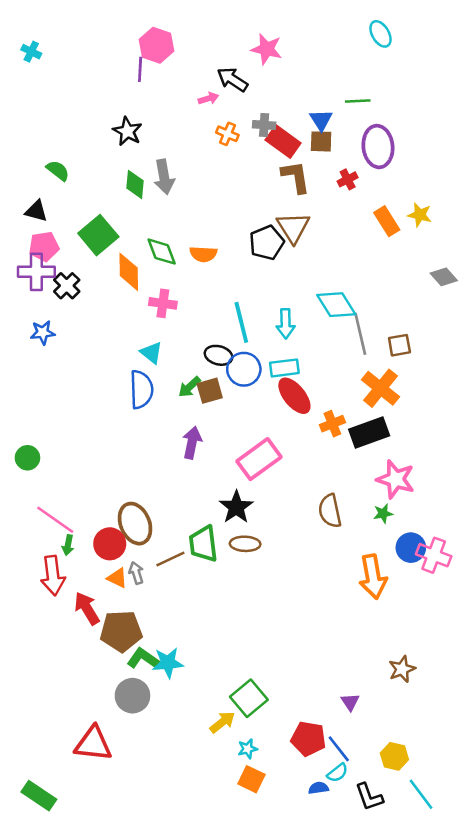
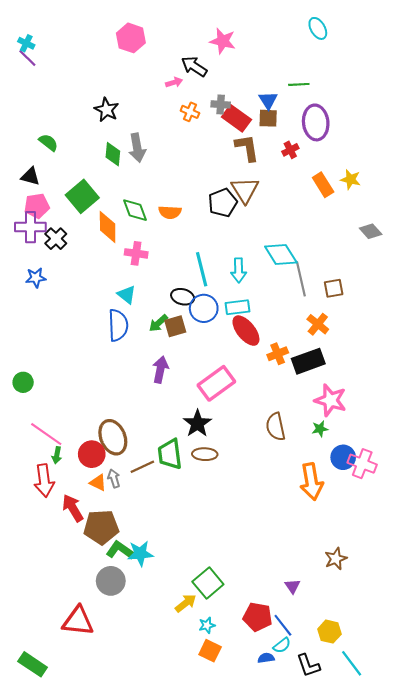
purple line: (140, 69) -> (27, 58), moved, turned -48
orange cross: (380, 388) -> (318, 324), size x0.7

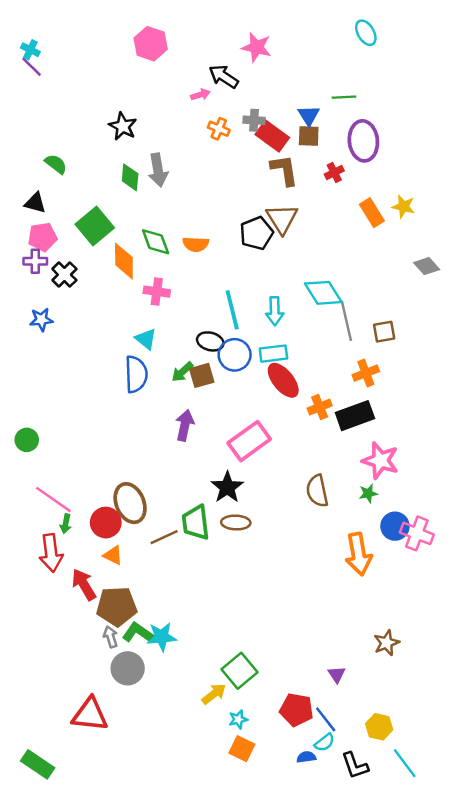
purple cross: (30, 227) -> (35, 261), size x0.7
orange cross: (318, 324) -> (366, 373), turned 30
gray arrow: (114, 478) -> (111, 637), moved

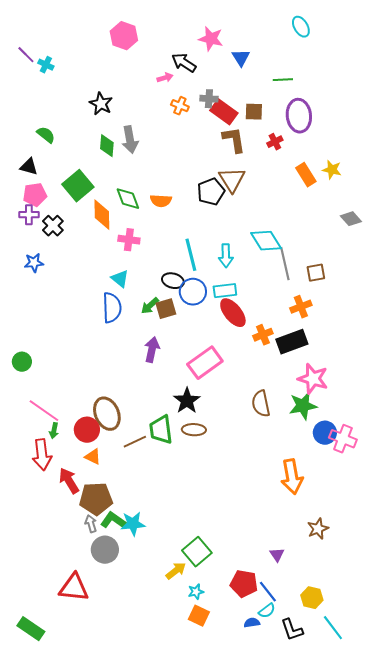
cyan cross: (30, 50) -> (46, 65), moved
blue triangle: (309, 115) -> (241, 58), moved
green star: (368, 493) -> (303, 406), size x1.8
orange arrow: (359, 554) -> (292, 477), moved

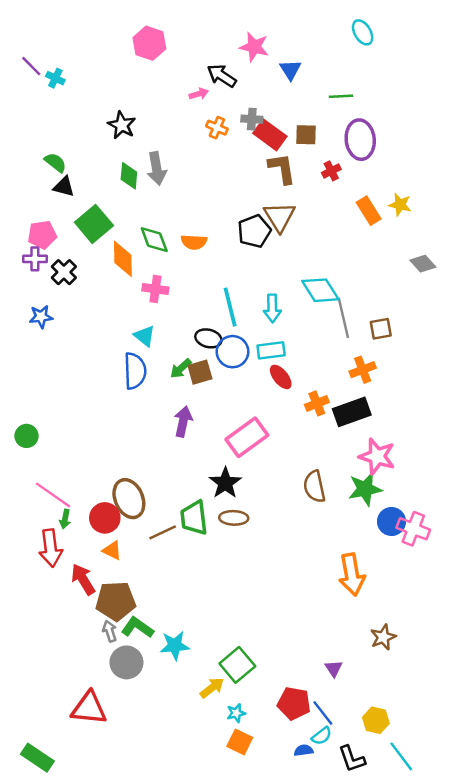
black triangle: (29, 167) -> (64, 187), moved
red ellipse: (233, 313) -> (281, 377), size x0.7
cyan star: (133, 524) -> (175, 646), moved

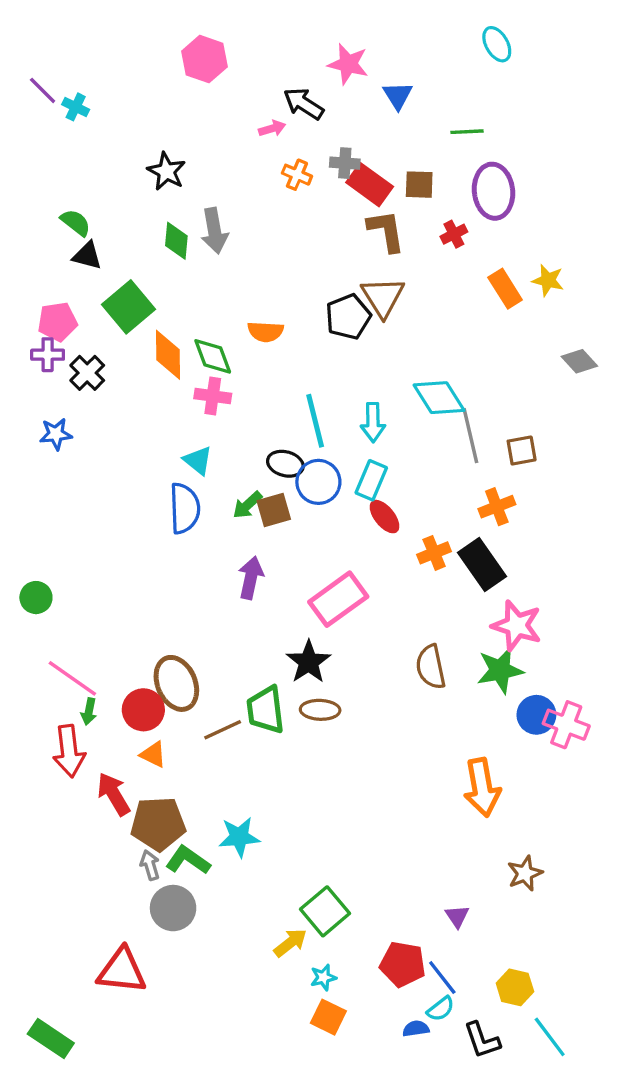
green diamond: (154, 240) -> (213, 356), moved
cyan rectangle: (271, 350) -> (371, 480), turned -60
black rectangle: (352, 412) -> (482, 564), turned 75
cyan star: (175, 646) -> (239, 837), moved

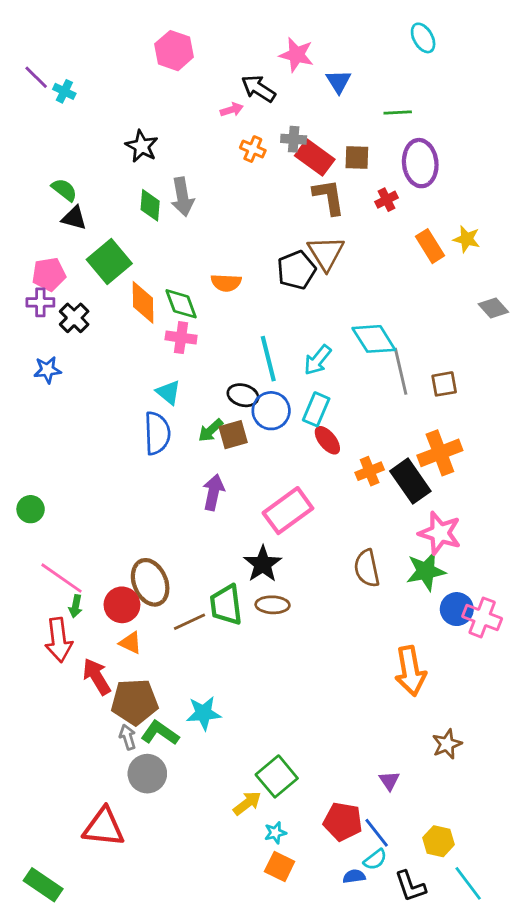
cyan arrow: (373, 422) -> (318, 360), turned 40
orange cross: (497, 507) -> (440, 453), moved, size x1.4

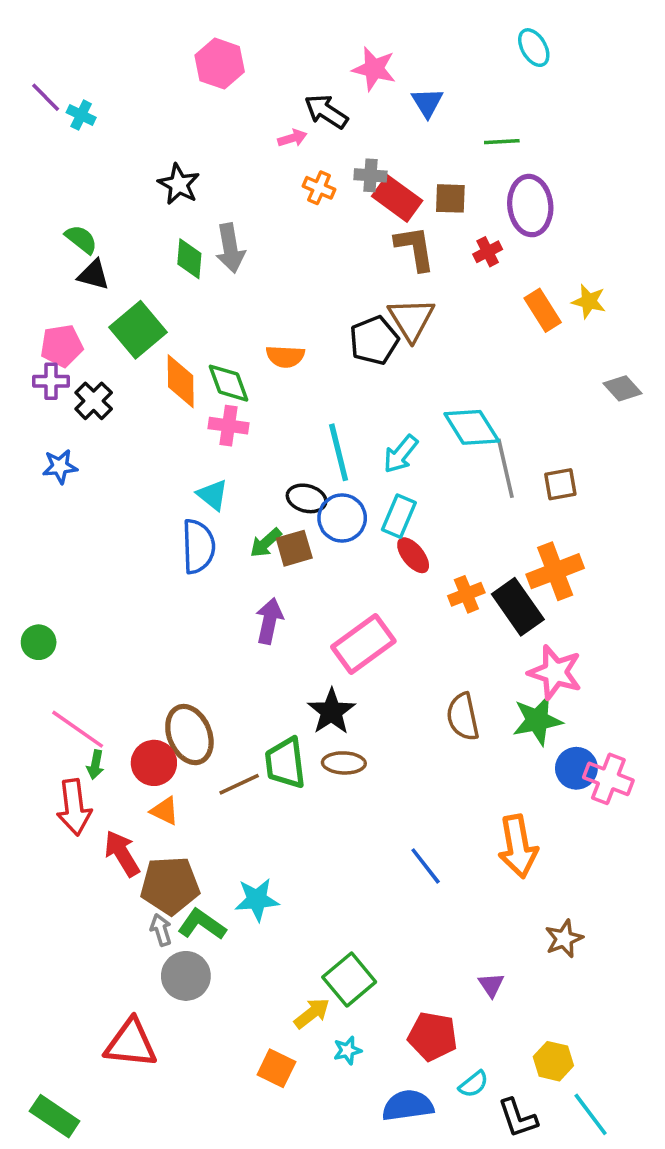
blue line: (377, 833) -> (426, 866), moved
orange square: (280, 866) -> (276, 1068), moved
blue semicircle: (354, 876) -> (408, 1106), moved, size x1.8

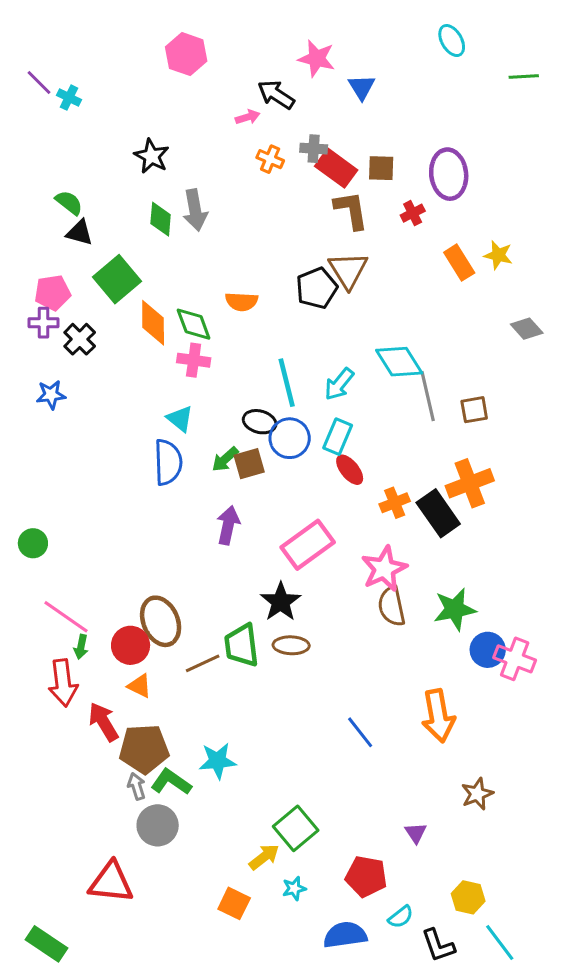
green line: (502, 142) -> (524, 77), moved
pink star: (555, 672) -> (384, 569), moved, turned 30

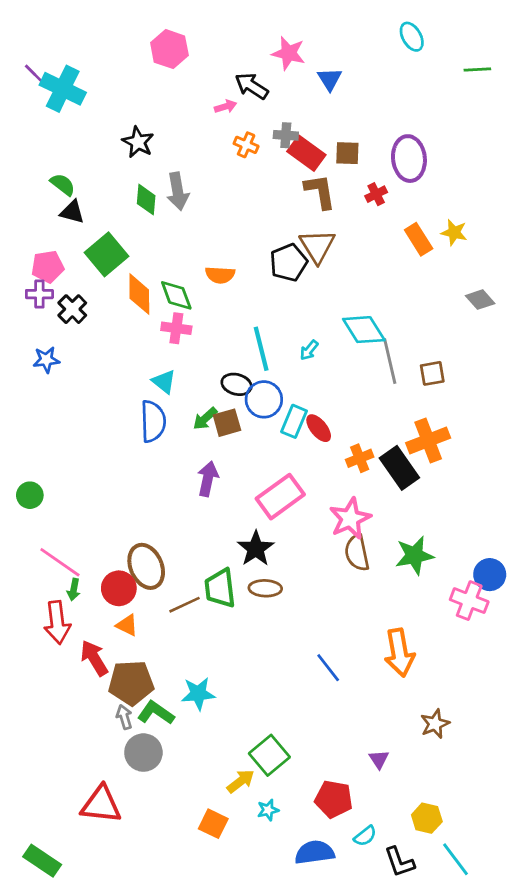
cyan cross: (69, 98) -> (63, 89), size x2.0
cyan arrow: (339, 384) -> (309, 350), size x0.7
cyan rectangle: (338, 437) -> (294, 421), moved
blue circle: (488, 650) -> (490, 575), moved

